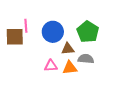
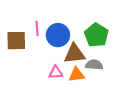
pink line: (26, 26) -> (37, 28), moved
brown triangle: (68, 49) -> (74, 54), size x1.5

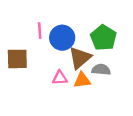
brown square: (16, 41) -> (17, 59), moved
brown triangle: (74, 54) -> (80, 58), turned -35

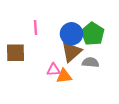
blue circle: (62, 38) -> (71, 34), moved
orange triangle: (82, 80) -> (64, 76), moved

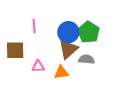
pink triangle: (53, 70) -> (38, 66), moved

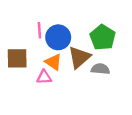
blue circle: (68, 32) -> (58, 37), moved
orange triangle: (61, 72) -> (53, 62), moved, turned 42

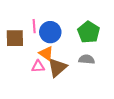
brown triangle: (79, 57) -> (57, 67), moved
brown square: (17, 58) -> (15, 38), moved

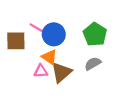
pink line: (34, 26) -> (36, 28), turned -56
gray semicircle: (87, 59) -> (93, 64), turned -35

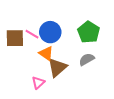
pink line: (36, 28) -> (32, 34), moved
pink triangle: (41, 71) -> (38, 83), moved, turned -40

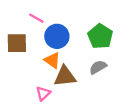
pink line: (32, 34) -> (36, 18), moved
brown triangle: (57, 67) -> (65, 76), turned 35

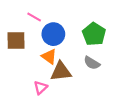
gray semicircle: (98, 67) -> (92, 63), turned -119

